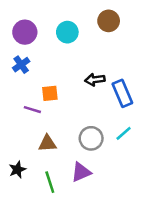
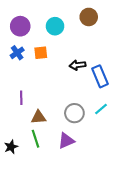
orange square: (50, 93) -> (41, 53), moved
purple line: (32, 110) -> (21, 98), moved, turned 72
black star: (17, 170) -> (11, 147), moved
green line: (50, 182) -> (36, 139), moved

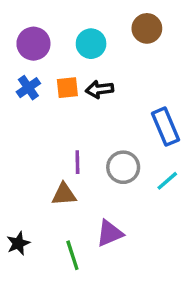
black arrow: (77, 65) -> (99, 89), moved
purple line: (21, 98) -> (77, 162), moved
gray circle: (74, 113) -> (123, 167), moved
green line: (36, 139) -> (72, 255), moved

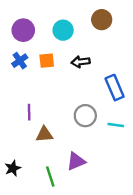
black arrow: (99, 89) -> (81, 62), moved
purple line: (77, 162) -> (29, 112), moved
cyan line: (167, 181) -> (116, 125), turned 49

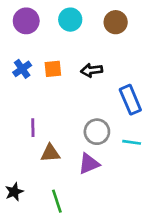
purple circle: (23, 30) -> (26, 21), moved
cyan circle: (63, 30) -> (70, 20), moved
purple triangle: (76, 161) -> (89, 164), moved

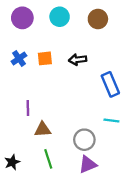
gray circle: (97, 132) -> (84, 140), moved
purple triangle: (89, 164) -> (88, 164), moved
green line: (57, 201) -> (48, 159), moved

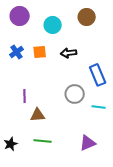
cyan circle: (60, 17) -> (53, 25), moved
gray circle: (84, 140) -> (75, 94), moved
green line: (48, 159) -> (43, 141), turned -66
purple triangle: (88, 164) -> (88, 143), moved

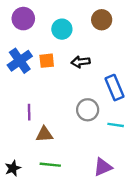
blue cross: (17, 52) -> (20, 61), size x1.5

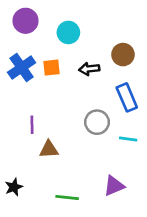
brown circle: (102, 20) -> (123, 55), moved
green line: (50, 165) -> (67, 197), moved

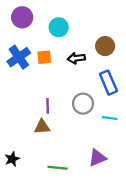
purple line: (32, 125) -> (48, 106), moved

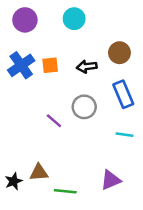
cyan circle: (59, 27) -> (74, 19), moved
gray circle: (83, 104) -> (84, 107), moved
purple line: (48, 106) -> (54, 121), turned -48
brown triangle: (42, 127) -> (39, 172), moved

